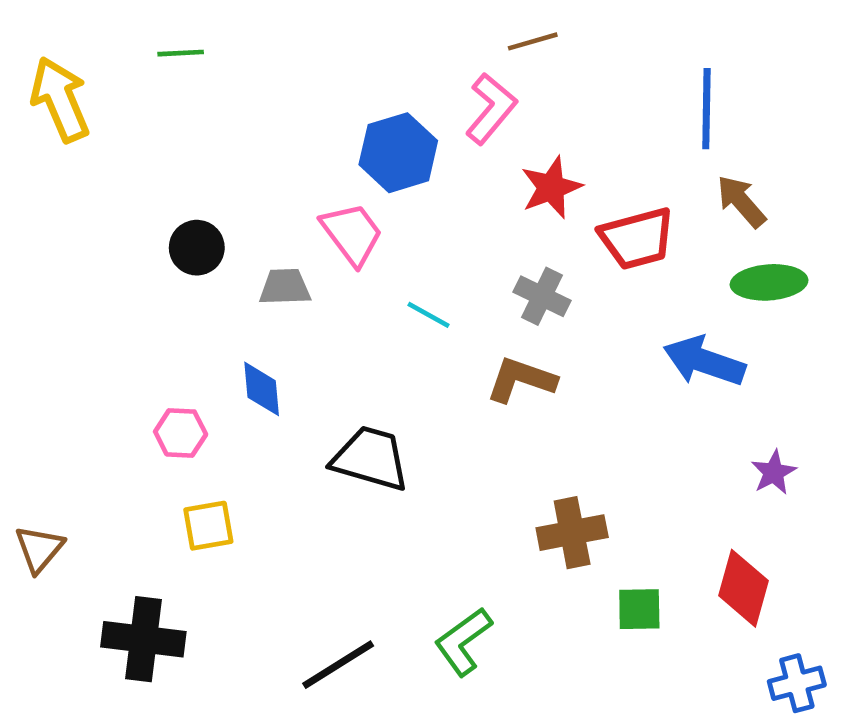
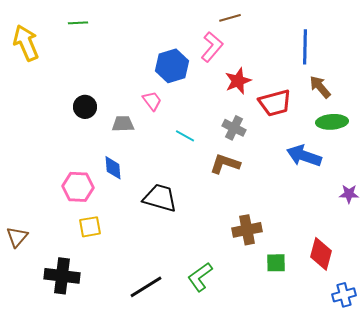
pink trapezoid: (352, 234) -> (152, 101), size x0.7
pink hexagon: (181, 433) -> (78, 187), size x1.4
purple star: (774, 472) -> (349, 194), moved, turned 30

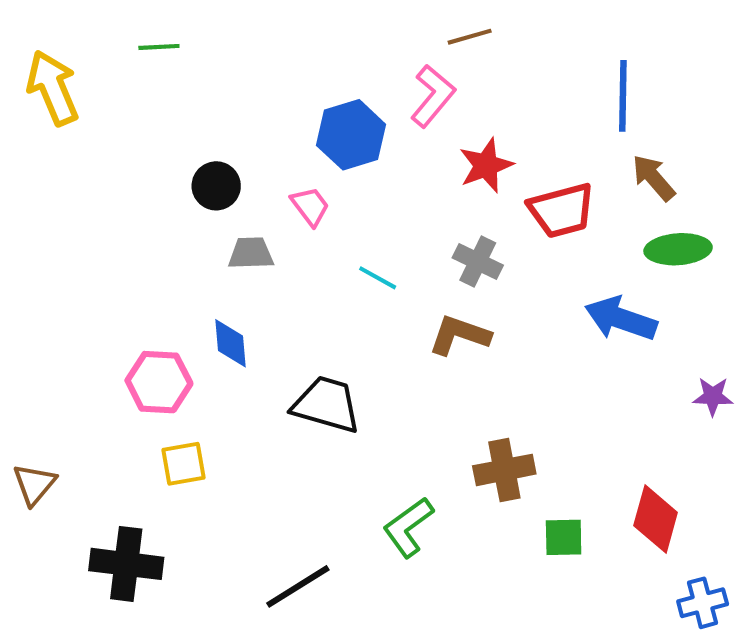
black circle: (85, 107) -> (216, 186), moved
green L-shape: (200, 277) -> (408, 527), moved

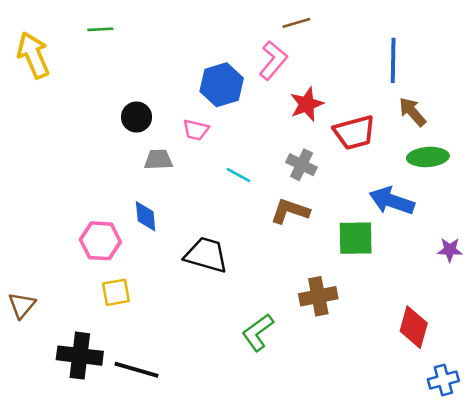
pink trapezoid: (310, 206) -> (196, 130), turned 140
green square: (564, 537) -> (356, 238), moved, size x1.4
black line: (298, 586) -> (137, 370), moved, turned 48

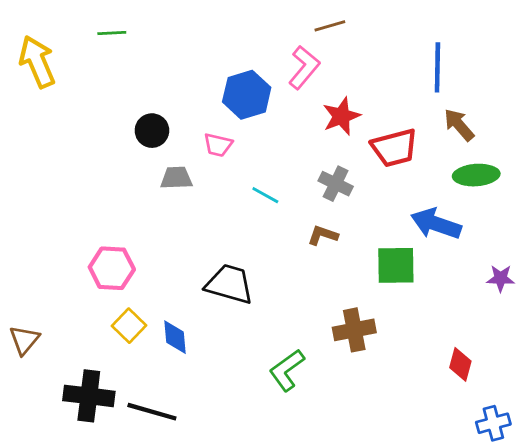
brown L-shape: (290, 211) -> (323, 235), size x0.7
blue diamond: (146, 216) -> (175, 337), moved
yellow square: (116, 292) -> (129, 326), turned -36
red diamond: (414, 327) -> (460, 364), size x0.7

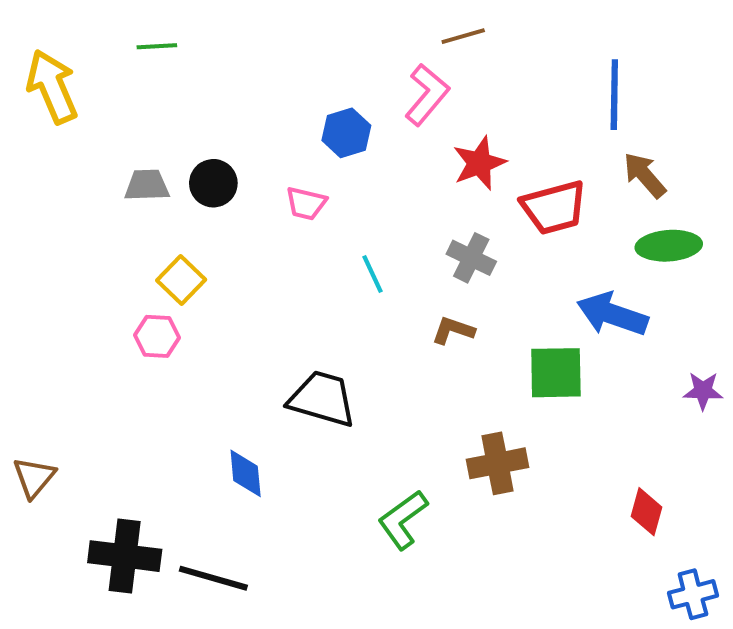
blue hexagon: (247, 95) -> (346, 133), size x0.7
gray trapezoid: (176, 178) -> (147, 185), moved
cyan line: (265, 195) -> (373, 274), turned 36
pink hexagon: (112, 268) -> (157, 336), moved, size x0.7
yellow square: (129, 326) -> (181, 280), moved

